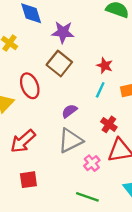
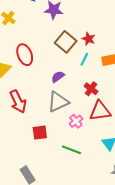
brown square: (59, 63) -> (66, 42), moved
red arrow: (23, 141) -> (18, 101), turned -75
red square: (28, 180) -> (40, 133), moved

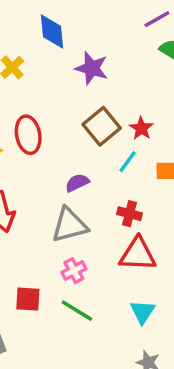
red cross: (91, 89) -> (130, 214), turned -32
pink cross: (76, 121) -> (74, 271), moved
red square: (40, 133) -> (28, 299), moved

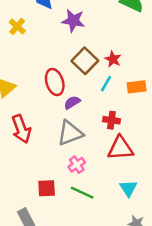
red ellipse: (28, 135) -> (55, 82), moved

